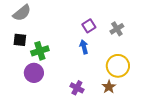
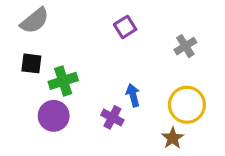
purple square: (89, 26) -> (125, 27), moved
blue arrow: (84, 47) -> (133, 95), moved
purple cross: (77, 88) -> (112, 117), moved

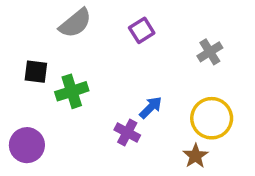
gray semicircle: (35, 21) -> (75, 23), moved
blue arrow: (133, 95) -> (151, 107), turned 60
purple circle: (54, 116) -> (27, 145), moved

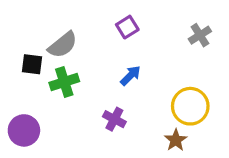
gray semicircle: (75, 23) -> (63, 45), moved
gray cross: (210, 52) -> (200, 35), moved
blue arrow: (151, 107) -> (131, 76), moved

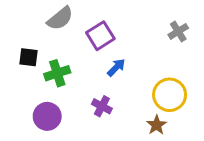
purple square: (127, 27) -> (100, 36), moved, size x1.4
gray semicircle: (63, 45) -> (60, 18), moved
purple circle: (24, 130) -> (47, 116), moved

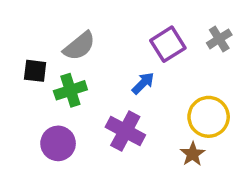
gray semicircle: (60, 18) -> (79, 46), moved
purple square: (100, 36) -> (168, 44), moved
purple cross: (102, 106) -> (125, 131), size x1.5

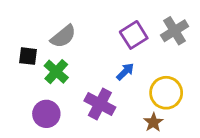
gray cross: (219, 39) -> (175, 31), size x1.4
blue arrow: (143, 83) -> (125, 72), moved
green cross: (70, 90) -> (56, 72), turned -30

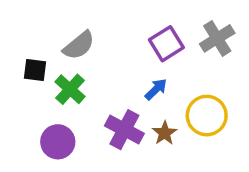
brown star: (153, 122) -> (165, 133), moved

